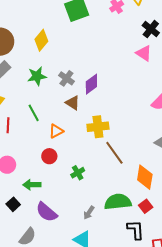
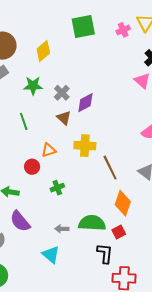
orange triangle: (56, 131) -> (49, 150), moved
brown line: (114, 153) -> (110, 168), moved
gray arrow: (89, 213) -> (62, 229), turned 48

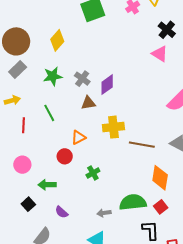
brown triangle: (64, 118) -> (88, 103), turned -42
brown line: (110, 168) -> (142, 145), turned -45
purple semicircle: (20, 221) -> (62, 212), size x0.6

